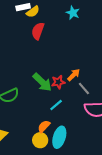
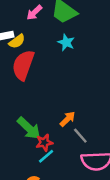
red semicircle: (38, 31) -> (23, 65), size x1.4
red star: (58, 82) -> (44, 143), moved

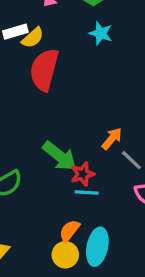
cyan line: (46, 156) -> (87, 193), turned 49

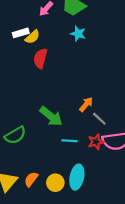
red semicircle: (44, 70) -> (40, 58), size x0.7
red star: (83, 174) -> (96, 142), moved
orange semicircle: (69, 231) -> (31, 179), moved

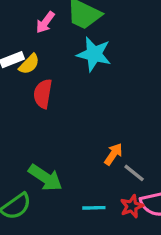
cyan star: (78, 34) -> (94, 54), size x1.5
green arrow: (51, 116) -> (45, 178), moved

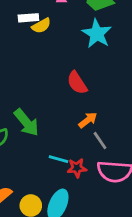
red semicircle: (43, 94) -> (77, 83), moved, turned -60
red star: (132, 206) -> (77, 168), moved

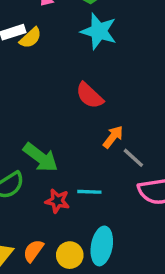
red star: (77, 168) -> (57, 201), moved, turned 30

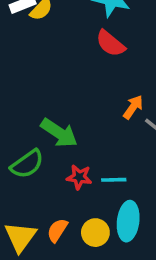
red semicircle: (90, 96) -> (110, 43), moved
cyan line: (89, 192) -> (114, 180), moved

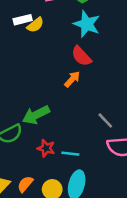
orange arrow: (133, 107) -> (72, 79), moved
green arrow: (59, 133) -> (36, 115), turned 112

